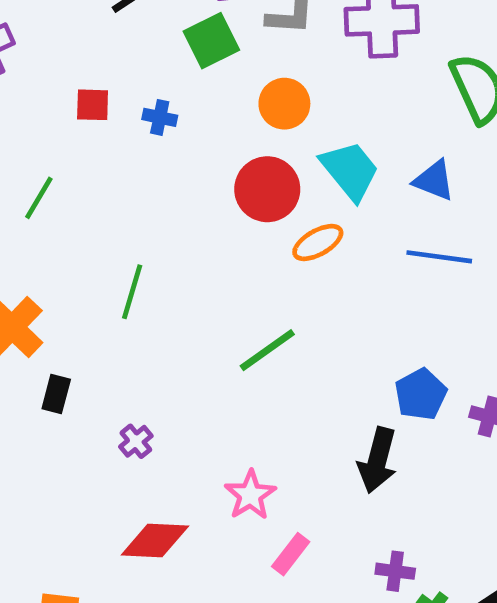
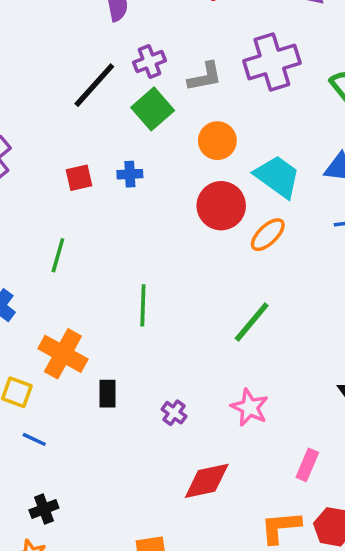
pink star: (250, 495) -> (250, 407), moved

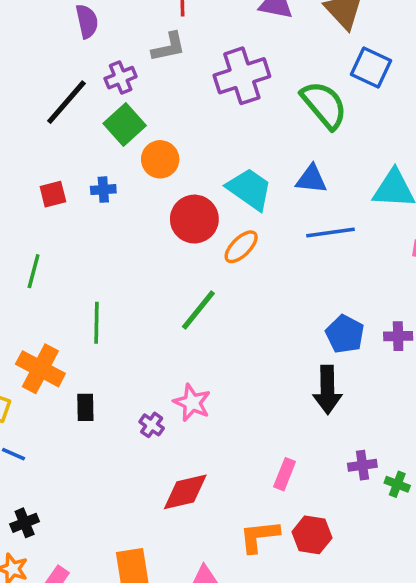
gray L-shape: (205, 77) -> (169, 47), moved
orange circle: (217, 141) -> (160, 159), moved
green line: (143, 305) -> (96, 323), moved
green line: (252, 322) -> (198, 310), moved
pink star: (250, 407) -> (192, 403), moved

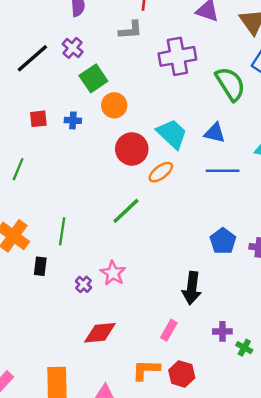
purple cross: (121, 78) -> (73, 48), moved, turned -36
black line: (66, 102) -> (32, 58), moved
green line: (96, 323) -> (62, 231), moved
black arrow: (327, 390) -> (192, 288), moved

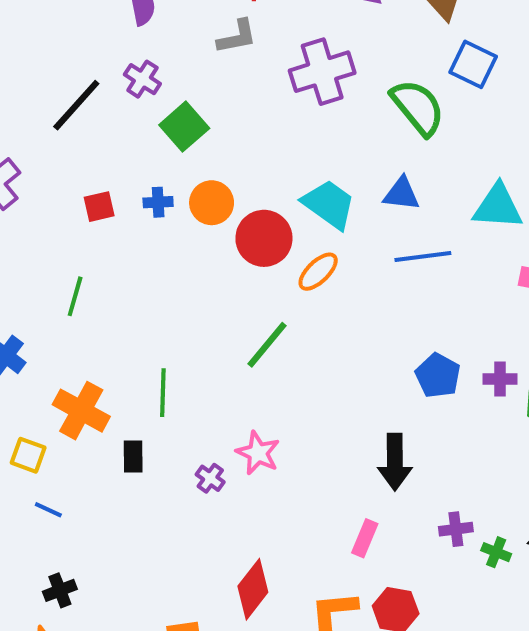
orange circle: (114, 105) -> (212, 203), moved
red diamond: (100, 333) -> (253, 589), moved, turned -40

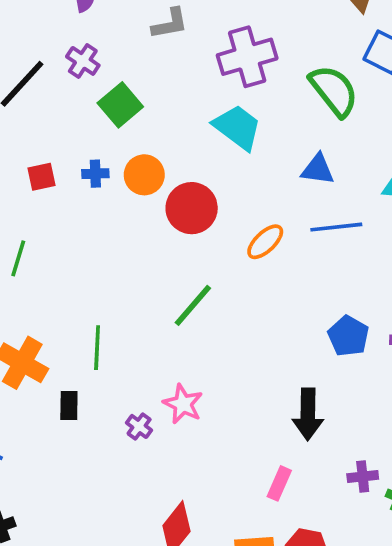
cyan trapezoid: (329, 204) -> (237, 127), moved
orange ellipse: (318, 272) -> (265, 242), moved

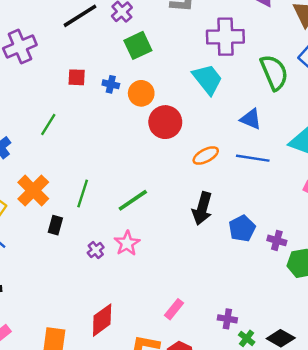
green line: (193, 305) -> (133, 200), moved
black arrow: (308, 414) -> (202, 208), moved

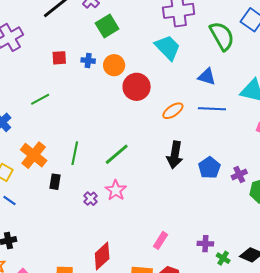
green line: (48, 124) -> (40, 99), turned 36
purple cross: (277, 240) -> (239, 175), turned -35

